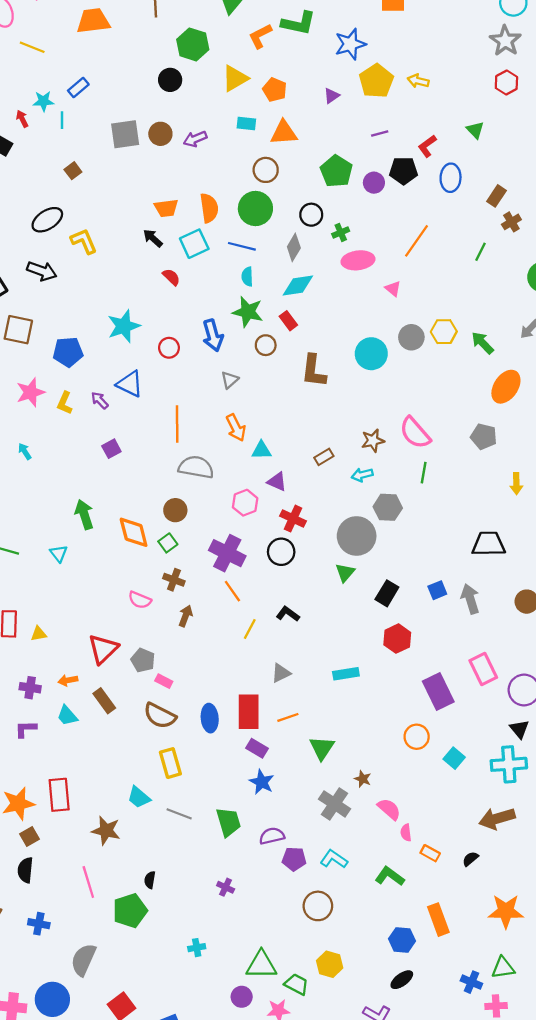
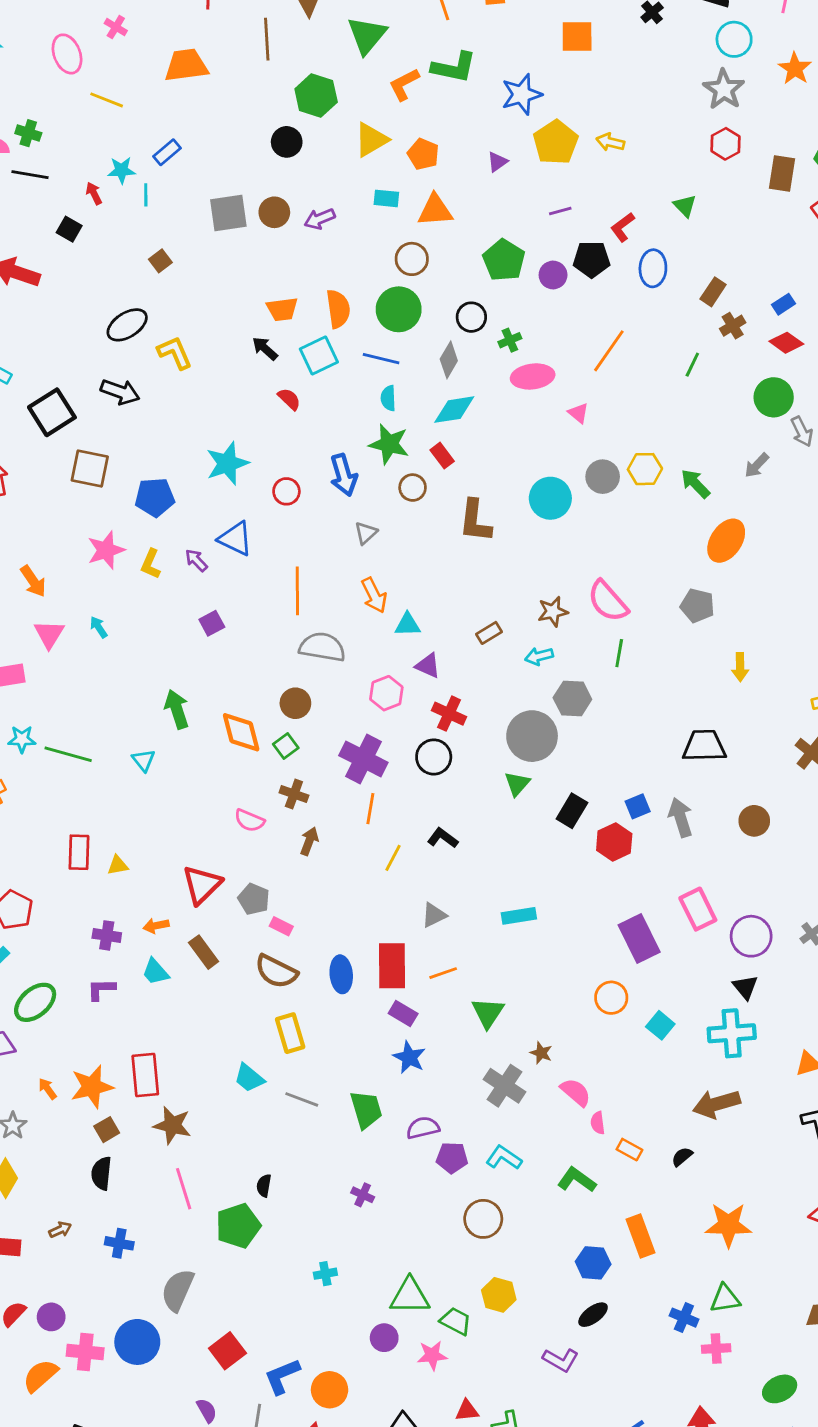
orange line: (232, 591) -> (370, 809), turned 45
red hexagon: (397, 639) -> (614, 842), moved
brown star: (106, 831) -> (172, 1125), moved

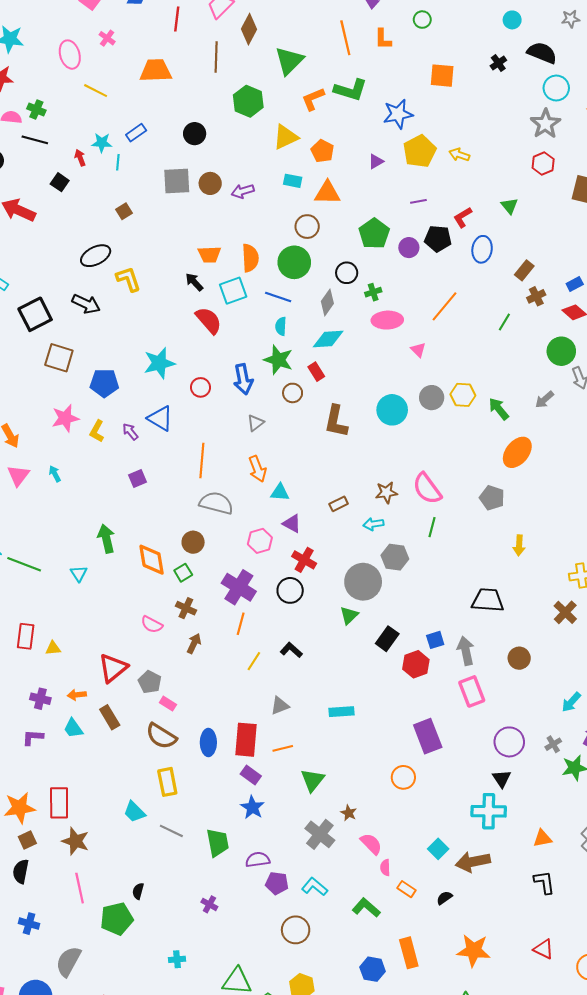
black circle: (287, 142) -> (195, 134), moved
red semicircle: (289, 399) -> (209, 320), size x1.6
pink rectangle: (698, 909) -> (472, 691), moved
cyan square: (660, 1025) -> (438, 849), moved

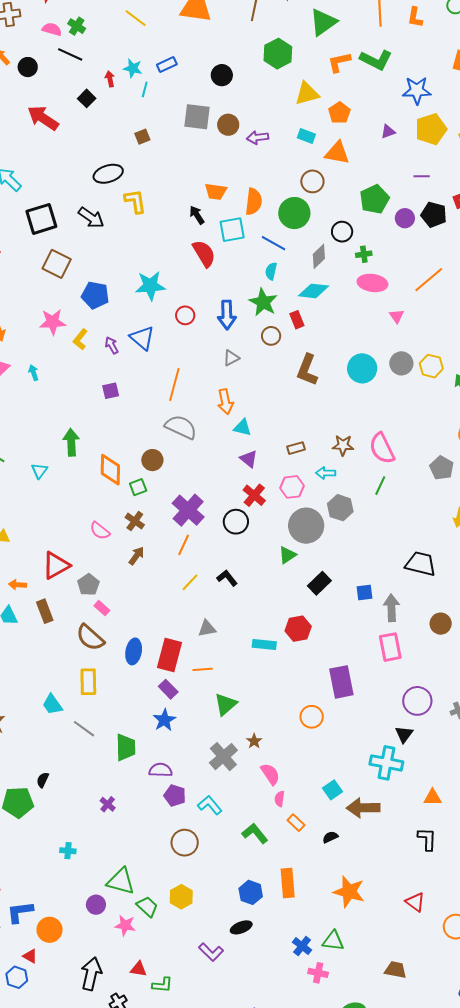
pink hexagon: (260, 541) -> (292, 487), moved
red hexagon: (416, 664) -> (298, 629), moved

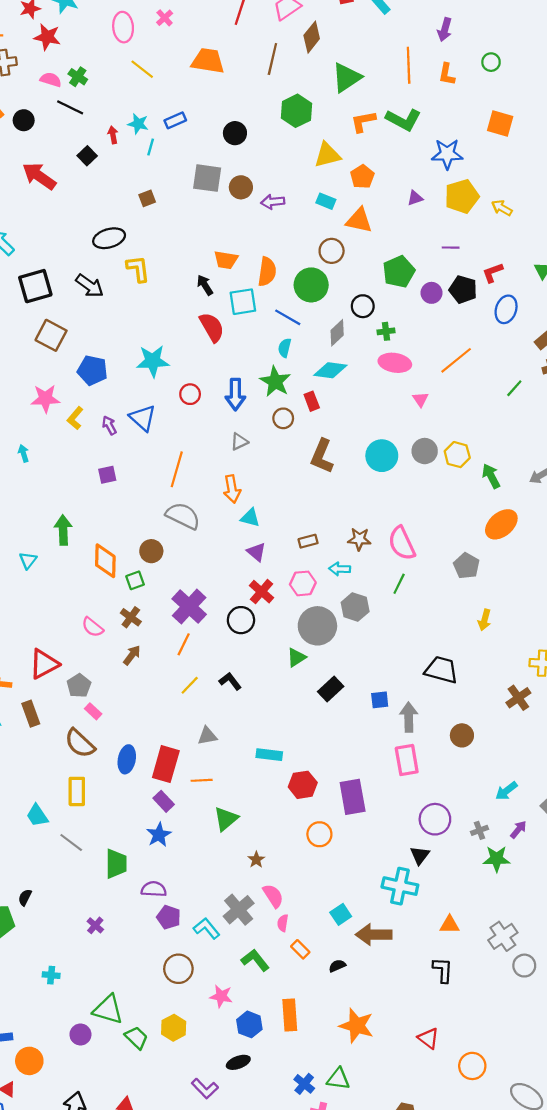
red hexagon: (298, 629) -> (303, 785), moved
gray cross: (223, 757) -> (239, 910), moved
pink star: (125, 925) -> (221, 996), moved

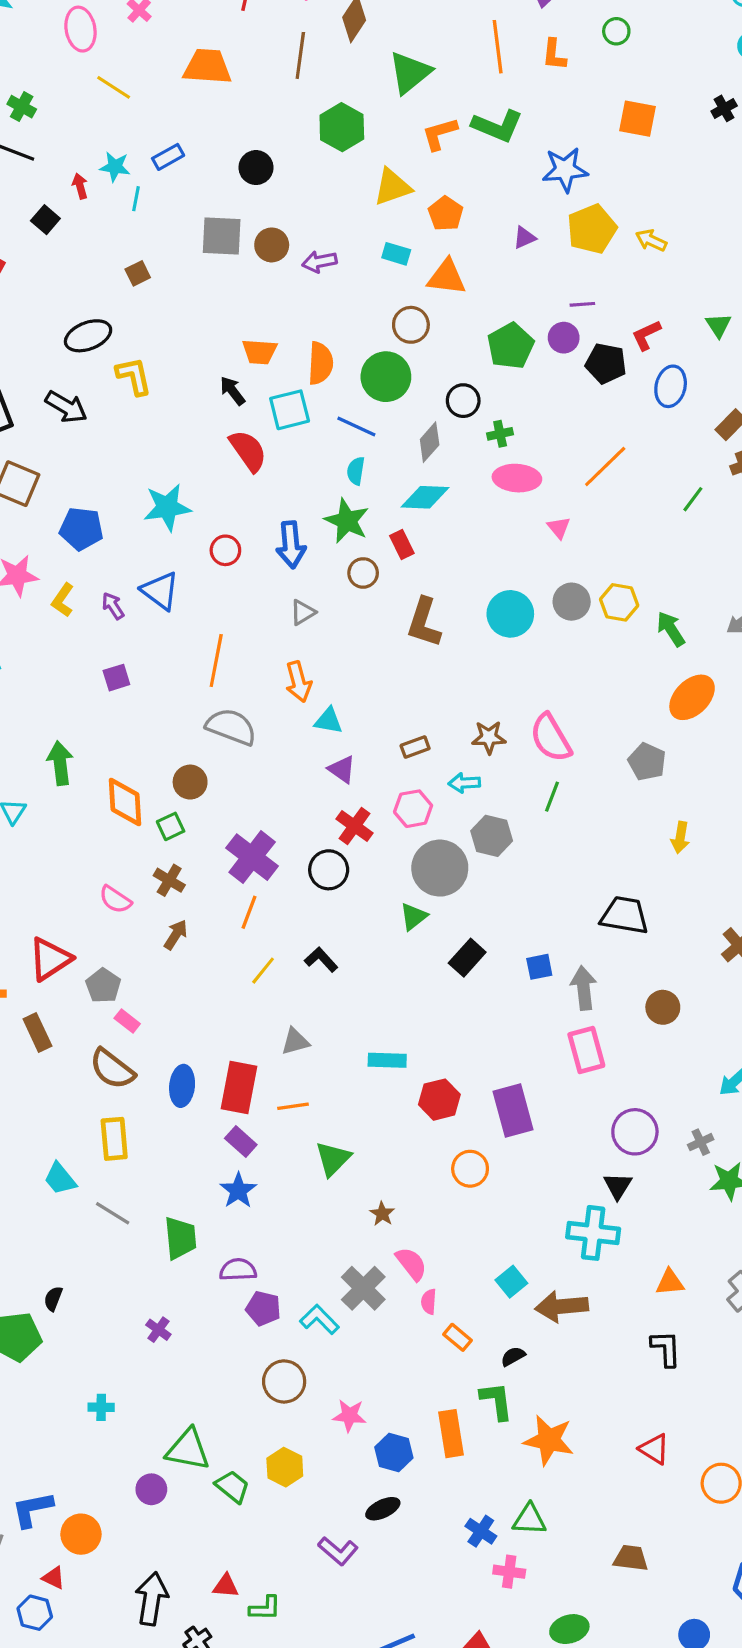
purple circle: (431, 293) -> (564, 338), moved
green L-shape: (255, 960) -> (497, 1401), moved, turned 36

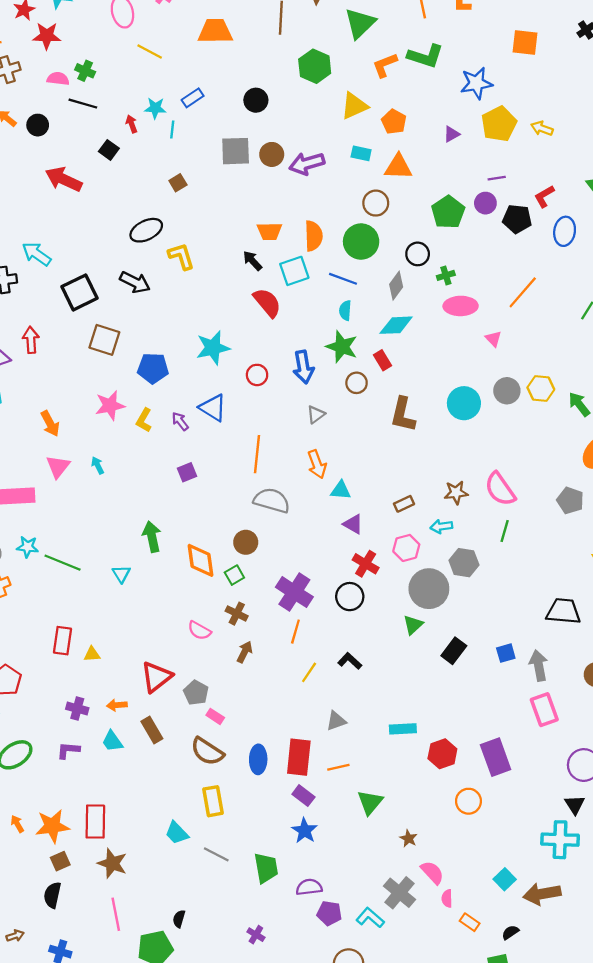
purple arrow: (319, 262) -> (307, 163), size x1.4

